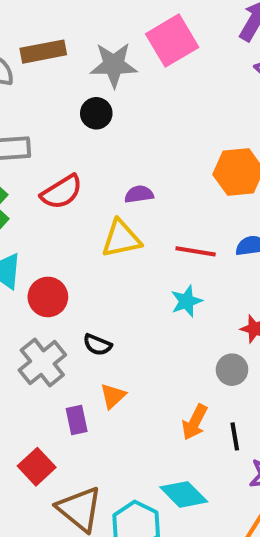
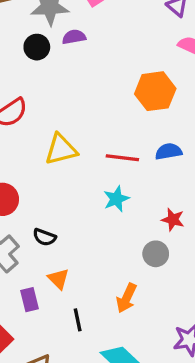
purple semicircle: (139, 194) -> (74, 37), moved
orange triangle: (113, 396) -> (59, 279), turned -30
black line: (235, 436) -> (78, 320), moved

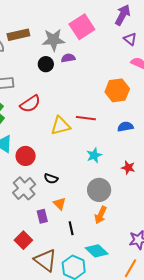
red line: (122, 158) -> (86, 118), moved
gray circle: (156, 254) -> (99, 190), moved, size x1.5

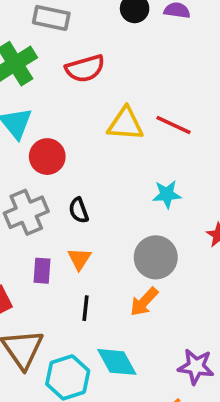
black semicircle: (51, 179) -> (79, 210), turned 32

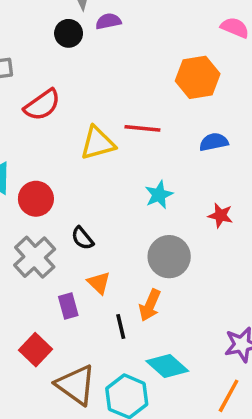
orange arrow: (144, 302) -> (150, 305), moved

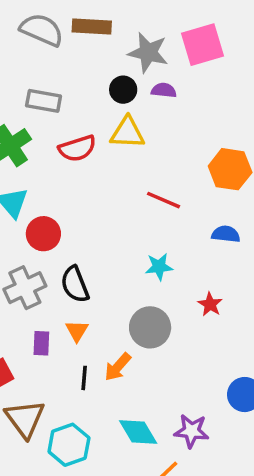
yellow triangle: (98, 143) -> (127, 133), moved
black semicircle: (82, 238) -> (75, 284), size x1.5
cyan diamond: (167, 366) -> (138, 432), moved

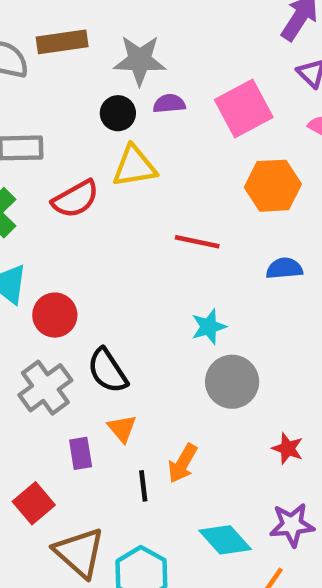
pink square: (202, 45) -> (244, 108), moved
red star: (210, 304) -> (288, 448), moved
gray circle: (150, 327) -> (232, 382), moved

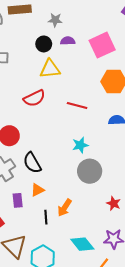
gray star: (140, 60) -> (55, 20), size x0.6
red semicircle: (75, 199) -> (34, 98), moved
orange triangle: (122, 428) -> (37, 190), turned 40

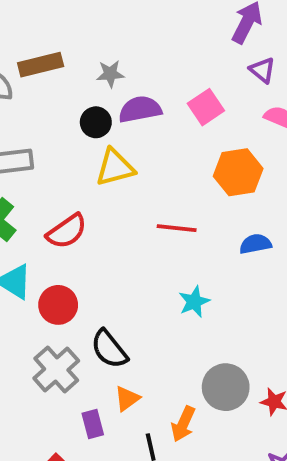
purple semicircle: (68, 41) -> (140, 109), size x1.5
pink square: (102, 45) -> (206, 107), size x0.7
red semicircle: (34, 98) -> (67, 231), moved
gray circle: (90, 171) -> (226, 387), moved

